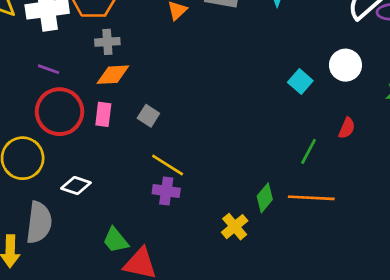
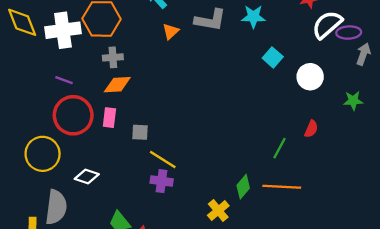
cyan square: (300, 82) -> (273, 57), moved
gray square: (148, 116) -> (140, 132), moved, turned -30

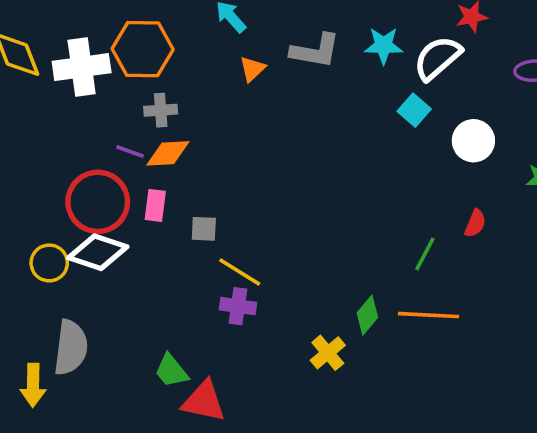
white semicircle: (327, 25) -> (437, 58), moved
purple line: (64, 80) -> (130, 152), moved
yellow circle: (43, 154) -> (49, 263), size x0.7
white diamond: (87, 177) -> (98, 252), moved, size x1.5

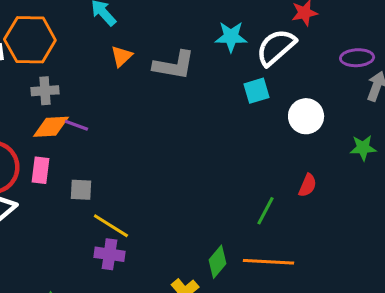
gray L-shape: (315, 51) -> (174, 65), moved
cyan square: (414, 110) -> (257, 91), turned 32
purple line: (130, 152) -> (76, 125), moved

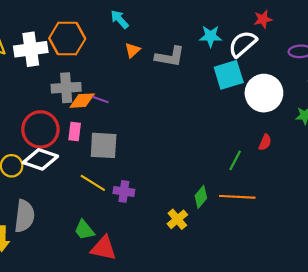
gray cross: (45, 91) -> (66, 88), moved, size x1.5
cyan square: (257, 91) -> (229, 75), size x1.6
white circle: (306, 116) -> (264, 93), size x1.5
gray square: (81, 190) -> (104, 145), size x1.8
yellow line: (111, 226) -> (93, 183), moved

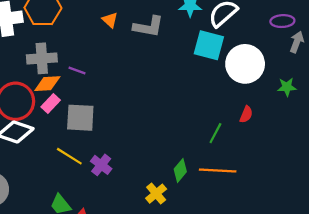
orange triangle: (132, 50) -> (110, 20), turned -35
cyan square: (229, 75) -> (209, 45), turned 32
orange diamond: (82, 101) -> (47, 84), moved
pink rectangle: (75, 132) -> (51, 103), turned 36
purple cross: (124, 191) -> (101, 165), turned 30

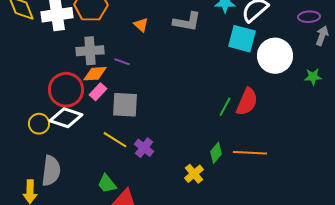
orange triangle: (110, 20) -> (141, 25), moved
red semicircle: (246, 114) -> (247, 102), moved, size x1.8
green line: (215, 133) -> (225, 107), moved

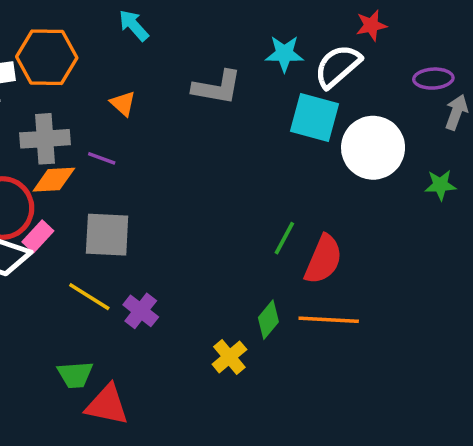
orange triangle: (141, 25) -> (123, 103), moved
pink rectangle: (98, 92) -> (38, 236), moved
red semicircle: (247, 102) -> (323, 259), moved
green trapezoid: (107, 184) -> (75, 375), turned -55

